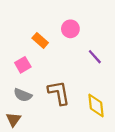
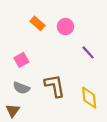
orange rectangle: (40, 40) -> (37, 23), moved

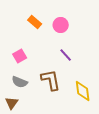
purple line: (88, 52) -> (66, 55), moved

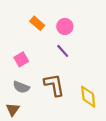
purple line: (66, 55) -> (63, 51), moved

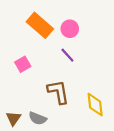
orange rectangle: (37, 23) -> (40, 25), size x1.6
gray semicircle: (21, 87) -> (38, 118), moved

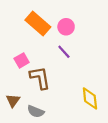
brown L-shape: (58, 92) -> (40, 78), moved
brown triangle: (13, 118) -> (13, 101), moved

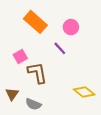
pink circle: (66, 27) -> (71, 27), moved
yellow diamond: (90, 98) -> (84, 92), turned -45

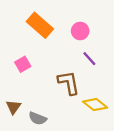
purple line: (60, 48) -> (89, 59), moved
brown L-shape: (37, 73) -> (69, 83), moved

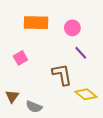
orange rectangle: (40, 25) -> (36, 23), turned -40

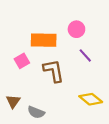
orange rectangle: (36, 23) -> (44, 40), moved
brown L-shape: (62, 75) -> (54, 71), moved

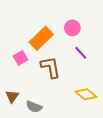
orange rectangle: (44, 40) -> (41, 38), turned -45

